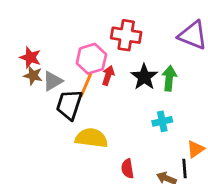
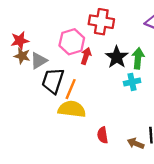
red star: (30, 57) -> (20, 41), turned -30
orange line: (86, 85) -> (71, 89), moved
cyan cross: (162, 121) -> (132, 82), moved

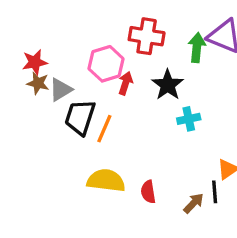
green arrow: (138, 58) -> (197, 48), moved
yellow semicircle: (72, 109) -> (106, 180), moved
brown arrow: (136, 143) -> (194, 203), turned 112

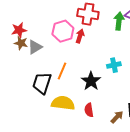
red arrow: (125, 83) -> (80, 36), moved
black star: (168, 85) -> (91, 81), moved
black trapezoid: (80, 117) -> (42, 83), moved

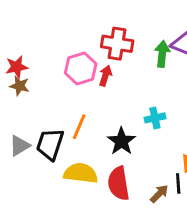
gray triangle: (35, 47) -> (20, 146), moved
red semicircle: (89, 110) -> (119, 183), size x1.6

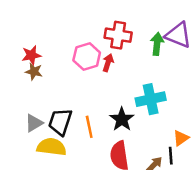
cyan cross: (155, 118) -> (151, 99), size x1.6
orange line: (79, 127) -> (89, 127), moved, turned -35
yellow semicircle: (81, 173) -> (51, 147), moved

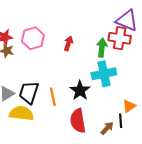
red cross: (118, 35) -> (120, 38), moved
green arrow: (157, 44) -> (102, 48), moved
pink hexagon: (87, 56) -> (33, 38), moved

